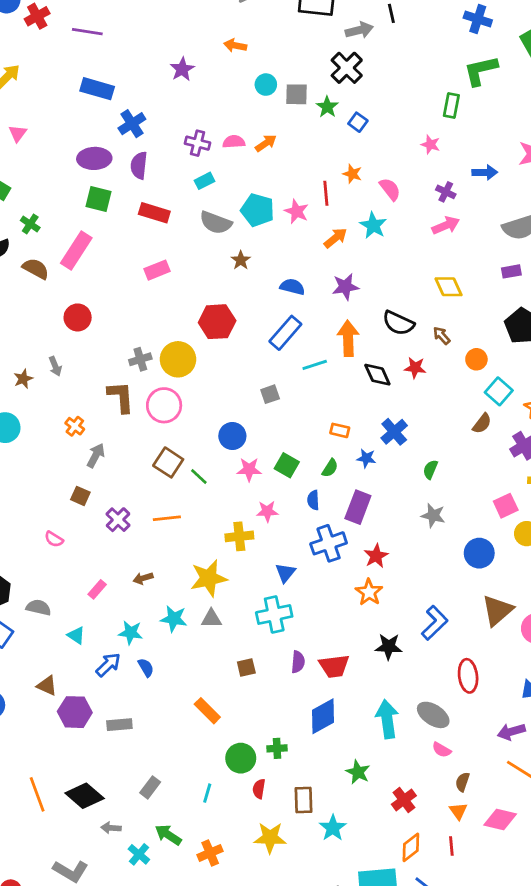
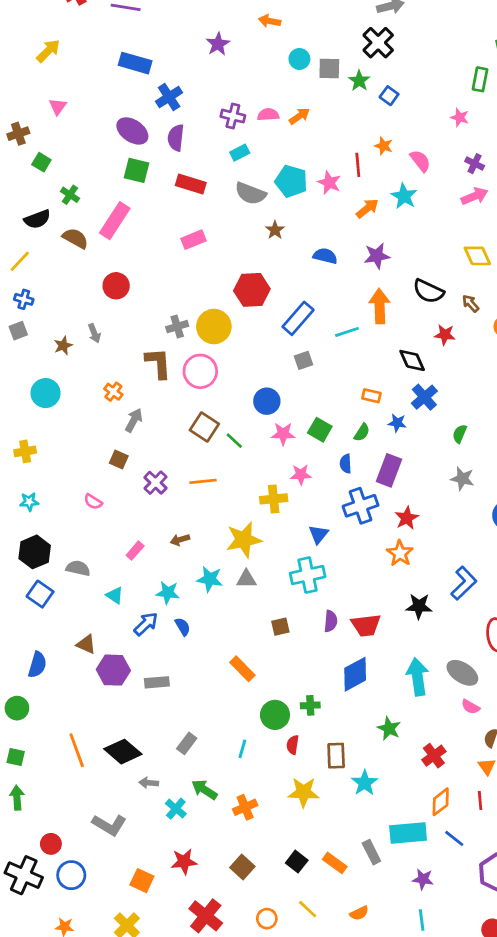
purple ellipse: (94, 158) -> (132, 131), turned 36
blue rectangle: (285, 333) -> (298, 318), moved
black diamond: (377, 375) -> (412, 360), moved

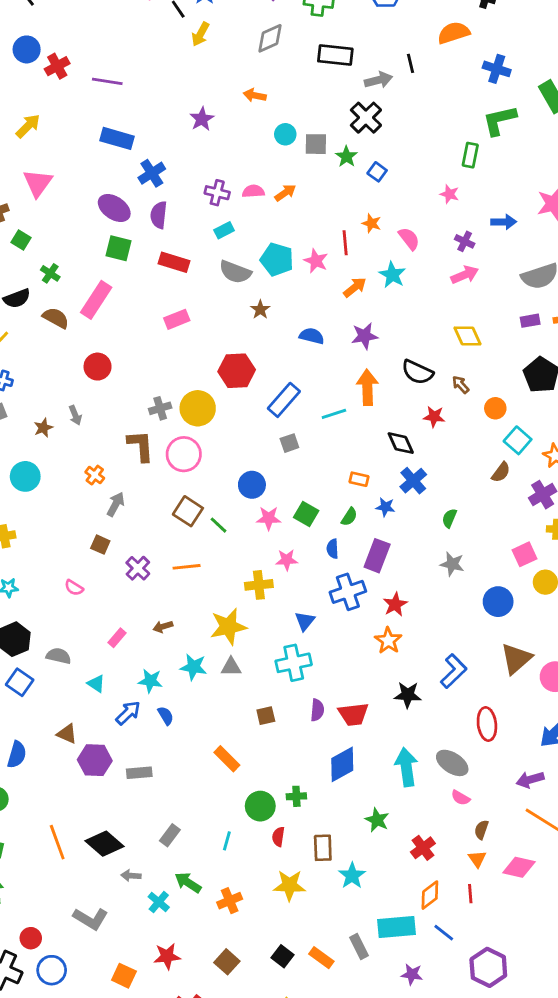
pink triangle: (58, 107) -> (38, 183), size x1.6

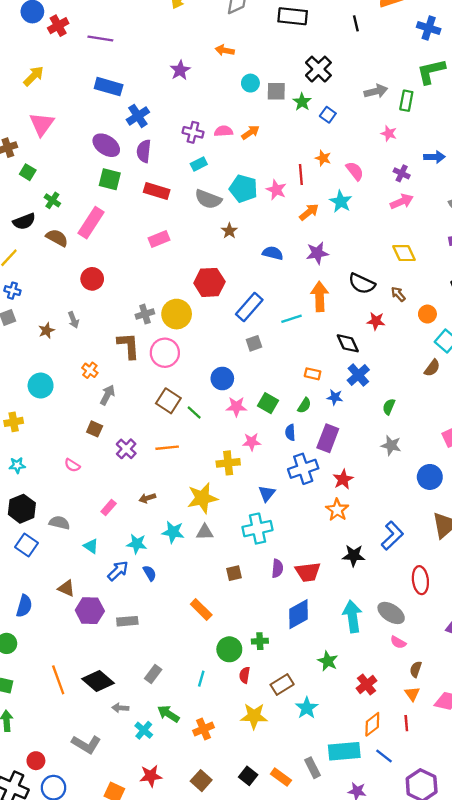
gray arrow: (378, 80) -> (376, 91), moved
cyan circle: (25, 476) -> (41, 386), moved
brown rectangle: (323, 848) -> (282, 684), turned 60

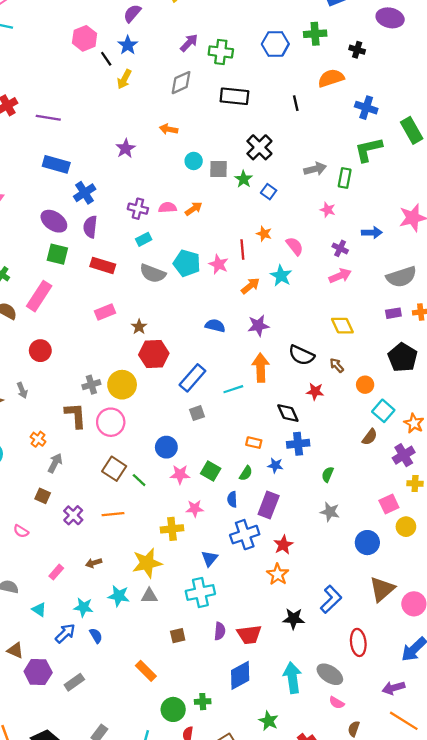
brown star: (229, 231) -> (139, 327), moved
blue cross: (358, 375) -> (298, 444), turned 35
gray rectangle: (127, 621) -> (74, 682), turned -30

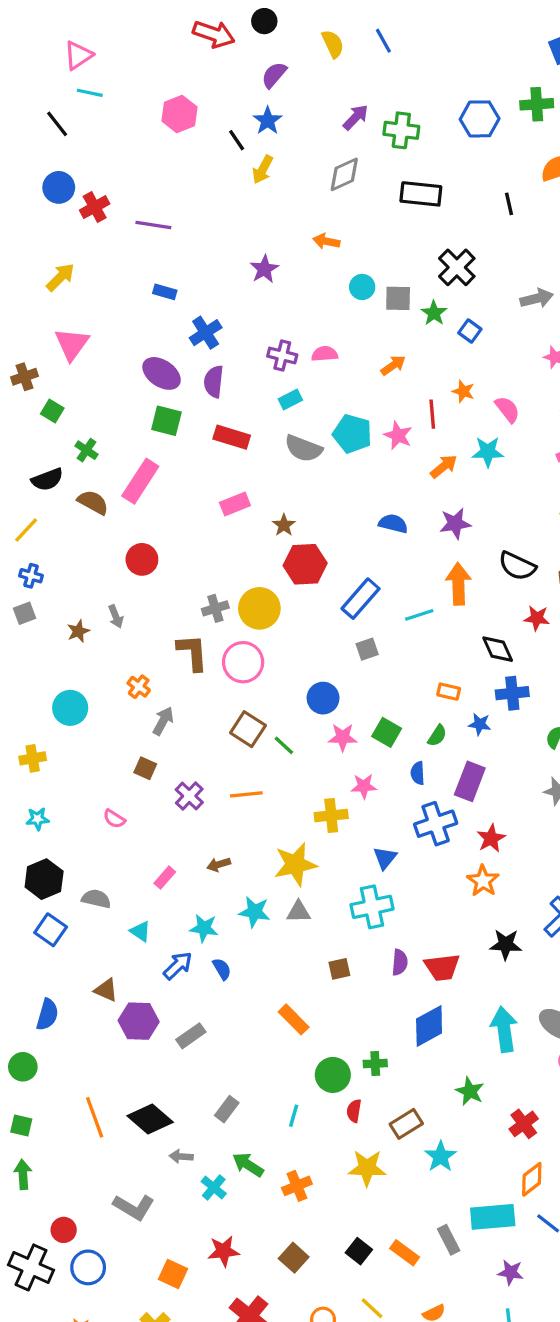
pink hexagon: (85, 38) -> (179, 114), moved
blue rectangle: (56, 164) -> (165, 292), size x0.6
orange arrow: (194, 209) -> (393, 365), moved
cyan star: (281, 276) -> (488, 452), turned -30

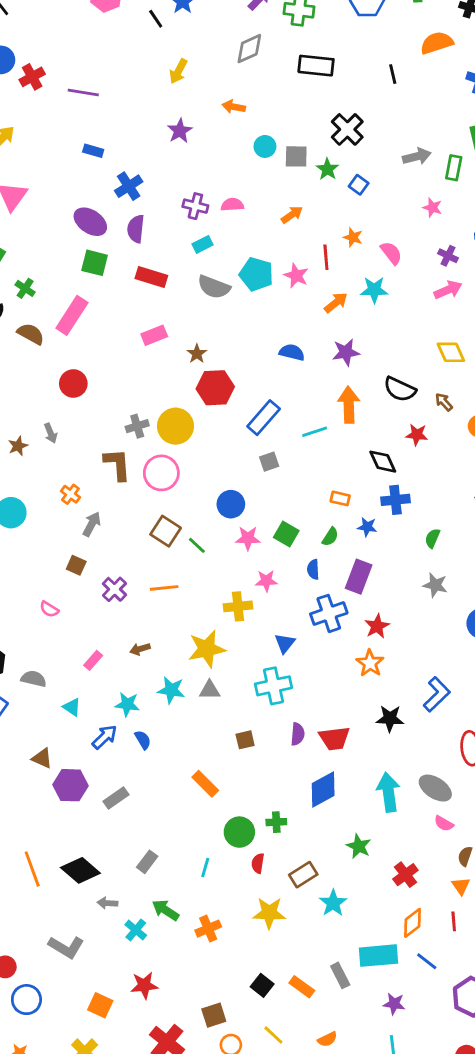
yellow arrow: (263, 170) -> (178, 71), moved
brown square: (294, 1258) -> (214, 1015), moved, turned 30

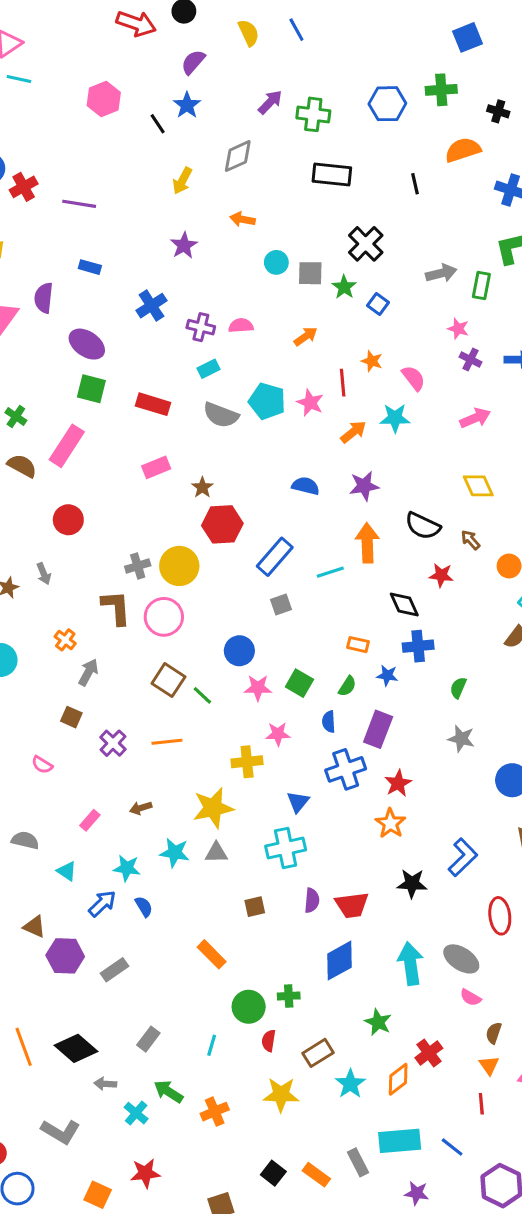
gray diamond: (249, 49) -> (238, 156), moved
blue cross: (129, 186) -> (152, 306), moved
purple semicircle: (136, 229) -> (44, 298), moved
purple cross: (448, 256) -> (471, 359), moved
orange diamond: (413, 923) -> (398, 1079), moved

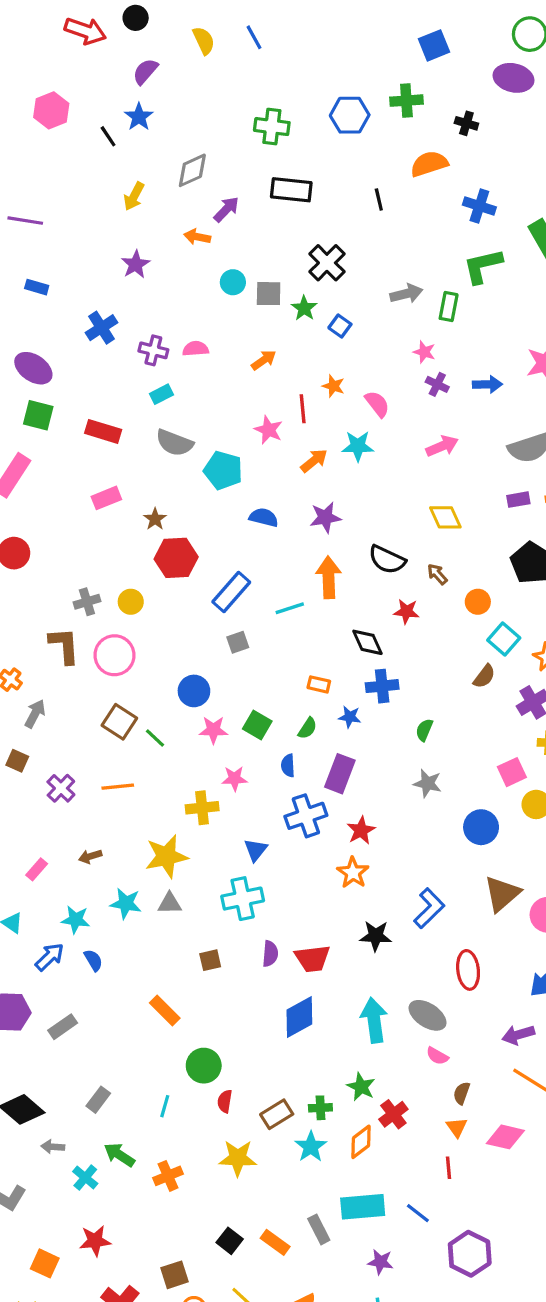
purple arrow: (270, 102) -> (226, 209), moved
cyan pentagon: (267, 401) -> (223, 470), moved
yellow circle: (179, 566) -> (131, 602), size x0.6
green cross: (289, 996) -> (320, 1108), moved
green star: (378, 1022) -> (361, 1087), moved

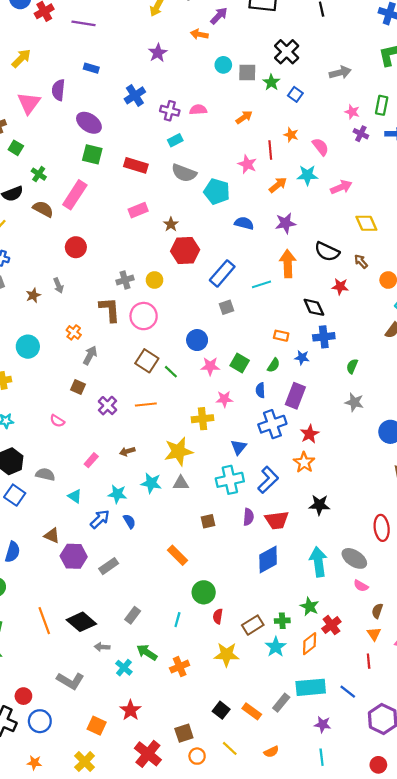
green rectangle: (449, 307) -> (382, 105), moved
pink arrow: (442, 446) -> (341, 187), moved
blue L-shape: (429, 908) -> (268, 480), moved
gray rectangle: (319, 1229) -> (281, 703), turned 66
red star: (95, 1241) -> (130, 710), turned -30

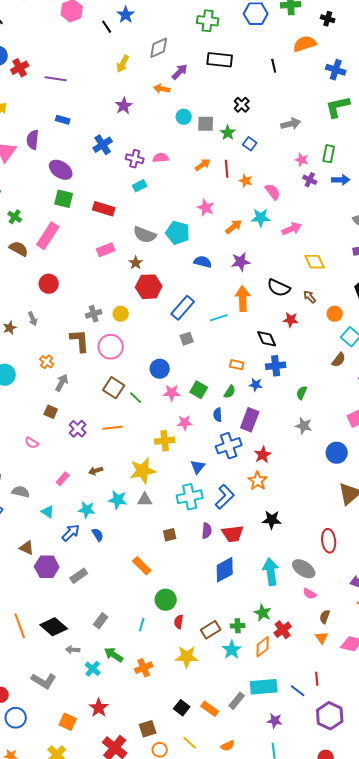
black cross: (287, 52) -> (242, 105), size x0.7
red line: (270, 150) -> (227, 169), moved
gray semicircle: (184, 173) -> (145, 235), moved
red line: (369, 661) -> (317, 679), moved

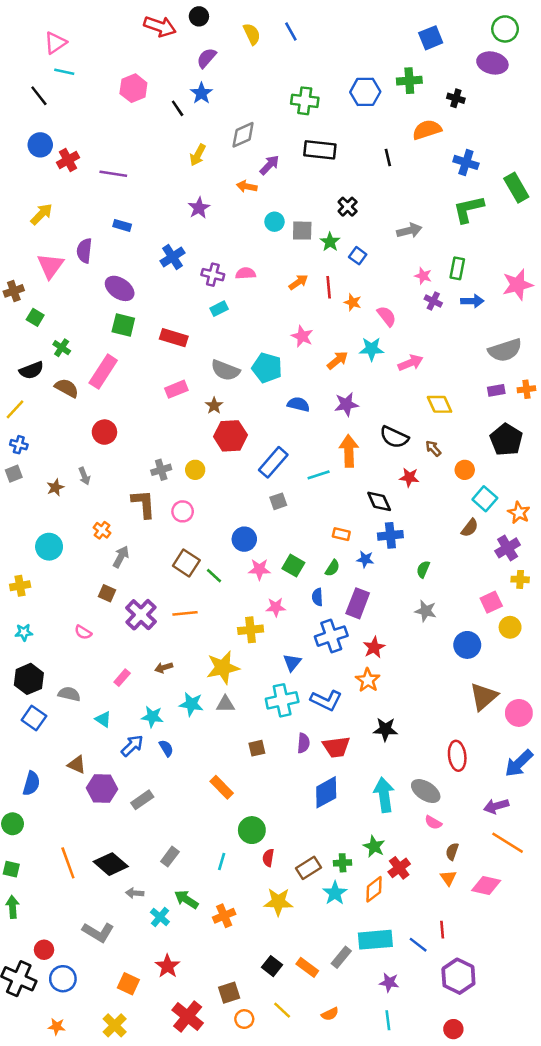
pink circle: (111, 347) -> (183, 511), size x0.7
purple cross: (78, 429) -> (141, 615), size x1.4
blue L-shape: (225, 497) -> (326, 700), turned 70

